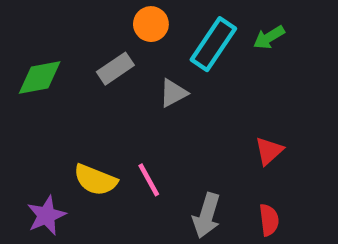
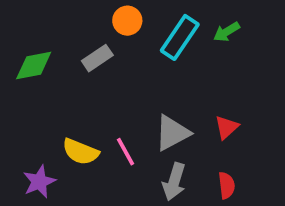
gray triangle: (173, 93) -> (172, 133), moved, size x1.5

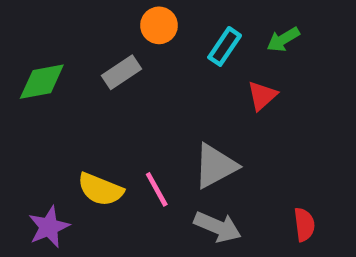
cyan rectangle: (180, 37) -> (225, 46), size x0.7
red triangle: (227, 127) -> (262, 96), moved
gray arrow: (174, 182) -> (218, 227), turned -84
red semicircle: (227, 185) -> (304, 225), moved

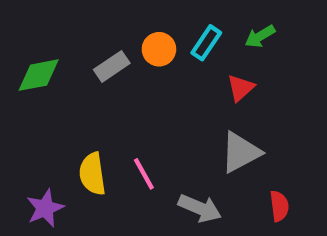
orange circle: (159, 25) -> (159, 49), moved
gray triangle: (215, 166) -> (241, 152), moved
yellow semicircle: (100, 189) -> (92, 174), turned 60

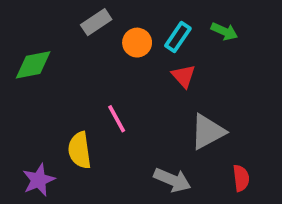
green arrow: (260, 36) -> (224, 31), turned -125
gray rectangle: (112, 66) -> (96, 22), moved
red triangle: (241, 88) -> (183, 76), moved, turned -30
pink line: (144, 174) -> (117, 119), moved

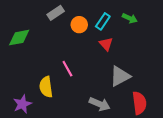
red semicircle: (241, 178) -> (139, 103), size x1.5

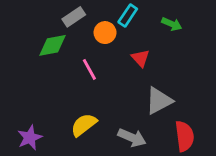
cyan rectangle: (103, 21) -> (128, 16), moved
green diamond: (19, 38) -> (52, 45), moved
pink line: (67, 69) -> (89, 69), moved
yellow semicircle: (46, 87) -> (84, 125), moved, turned 60

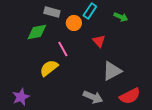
gray rectangle: (74, 17) -> (52, 12), turned 49
yellow semicircle: (84, 125) -> (49, 68), moved
red semicircle: (185, 136) -> (130, 96), turned 70

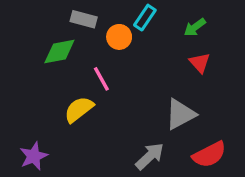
green arrow: (121, 17) -> (195, 27), turned 120
red triangle: (99, 41) -> (200, 63), moved
gray arrow: (93, 97) -> (150, 156), turned -66

